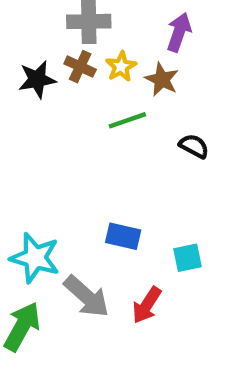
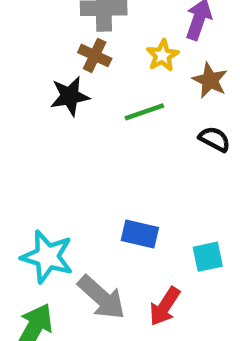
yellow star: (121, 67) -> (162, 55), moved
black star: (37, 79) -> (70, 96), moved
brown star: (162, 79) -> (210, 80), moved

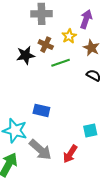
brown cross: (95, 55) -> (46, 45), moved
blue rectangle: (140, 234) -> (41, 110), moved

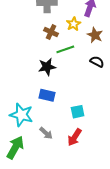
black star: (26, 55) -> (47, 67), moved
cyan square: (90, 131) -> (78, 112), moved
gray arrow: (40, 150) -> (46, 133), size x0.6

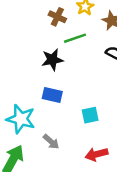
red arrow: (75, 137) -> (96, 154), moved, turned 42

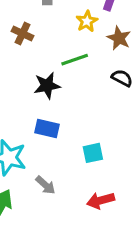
brown cross: (57, 17) -> (22, 34), moved

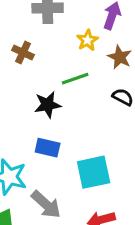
cyan square: (93, 153) -> (94, 172), size x1.6
gray arrow: (45, 185) -> (46, 204), size x1.5

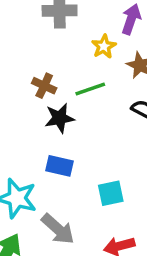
brown cross: (23, 52) -> (44, 86), moved
cyan square: (94, 172) -> (111, 193), size x0.7

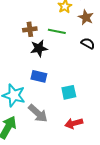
brown cross: (44, 86) -> (30, 29), turned -32
green line: (90, 89) -> (57, 31), turned 30

